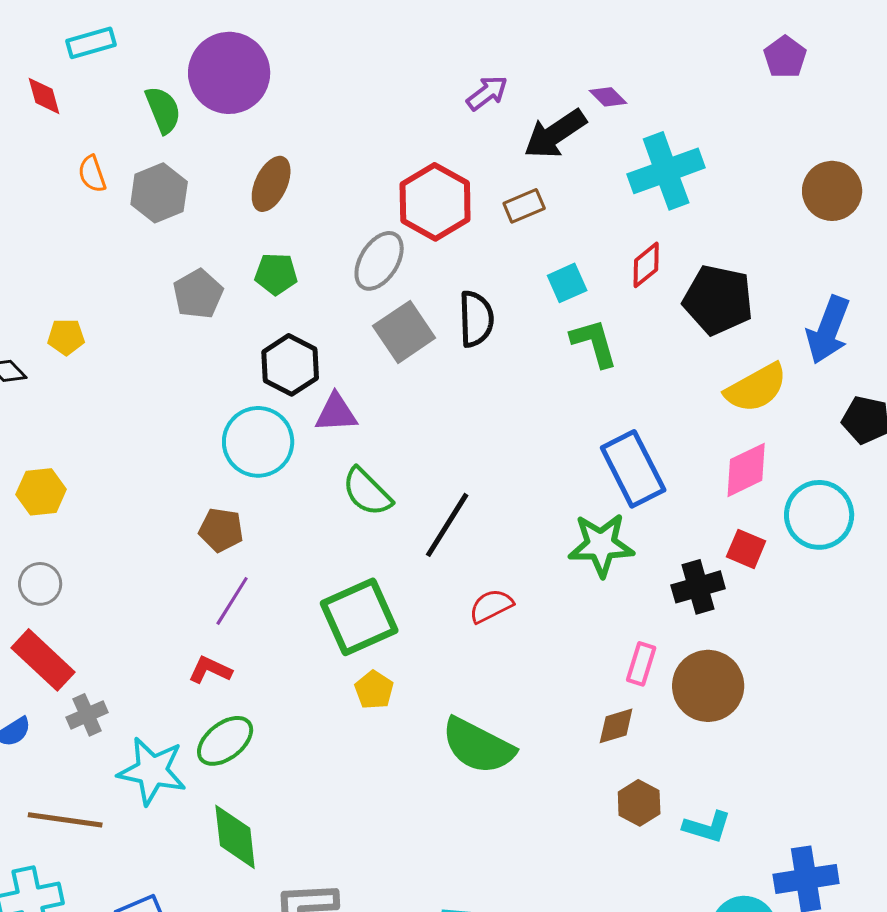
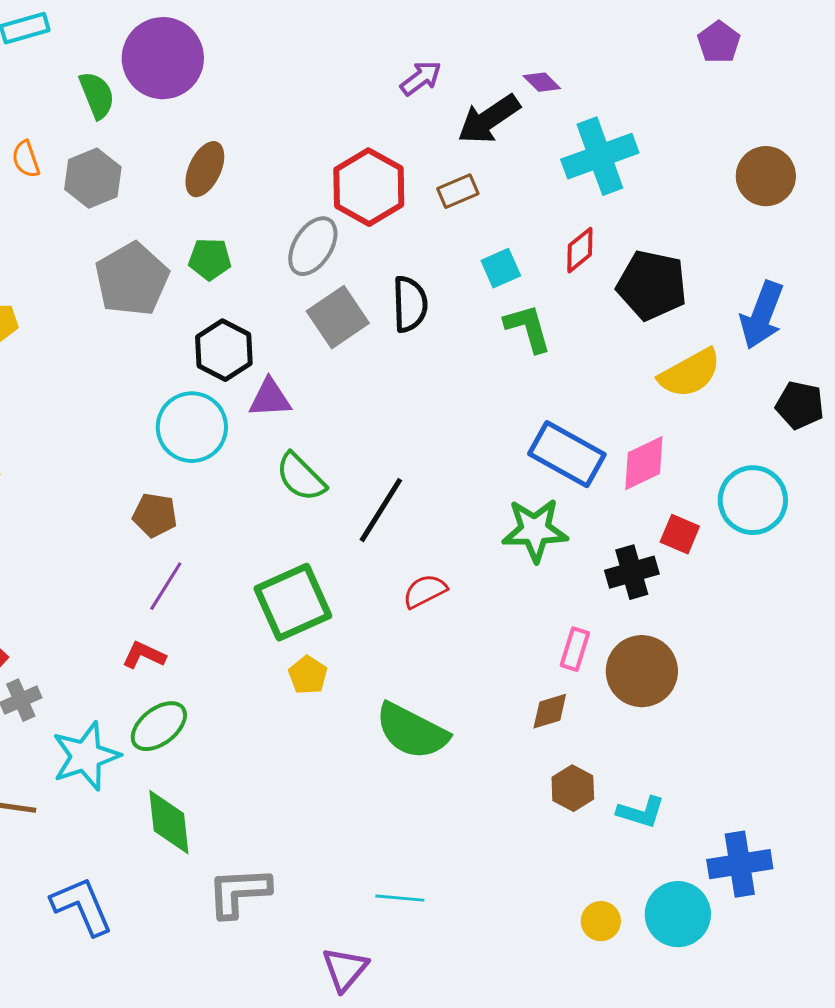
gray pentagon: (198, 294) -> (132, 279), size x1.5
blue rectangle: (633, 469) -> (567, 454), turned -34
pink diamond: (746, 470) -> (644, 463), moved
cyan star: (152, 771) -> (86, 756), turned -30

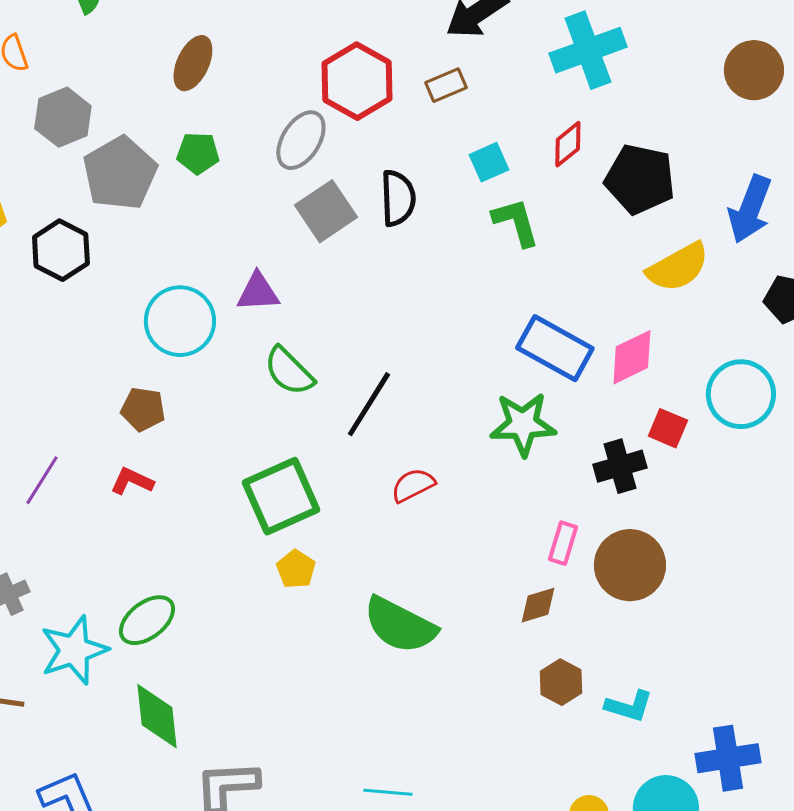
gray hexagon: (93, 178) -> (63, 117), moved
black hexagon: (224, 350) -> (61, 250), moved
purple line: (166, 586) -> (42, 480), moved
red L-shape: (144, 655) -> (132, 481), moved

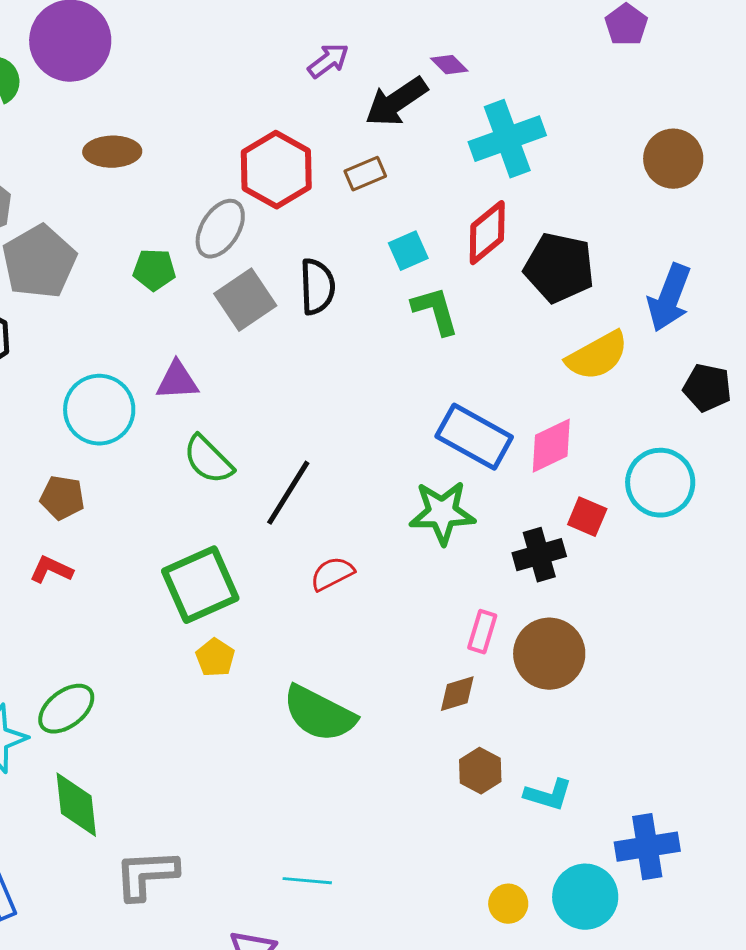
brown ellipse: (193, 63) -> (112, 152), turned 64
red diamond: (568, 144) -> (487, 233), size x1.4
green pentagon: (198, 153) -> (154, 270), moved

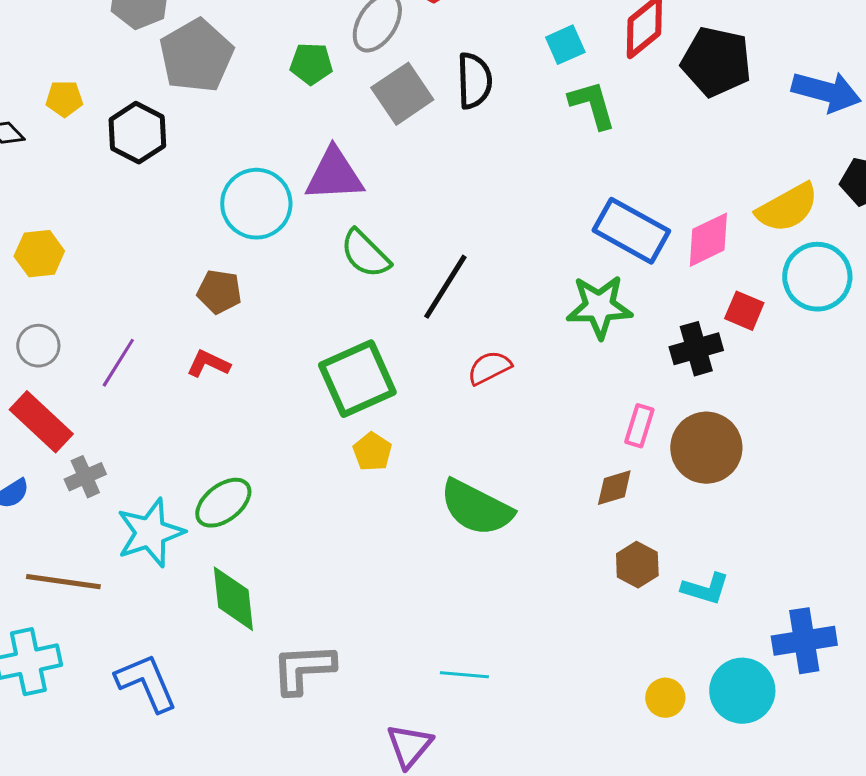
blue arrow: (669, 298) -> (826, 92), turned -96
yellow semicircle: (597, 356) -> (787, 208), moved
purple triangle: (177, 381) -> (334, 175), size x1.4

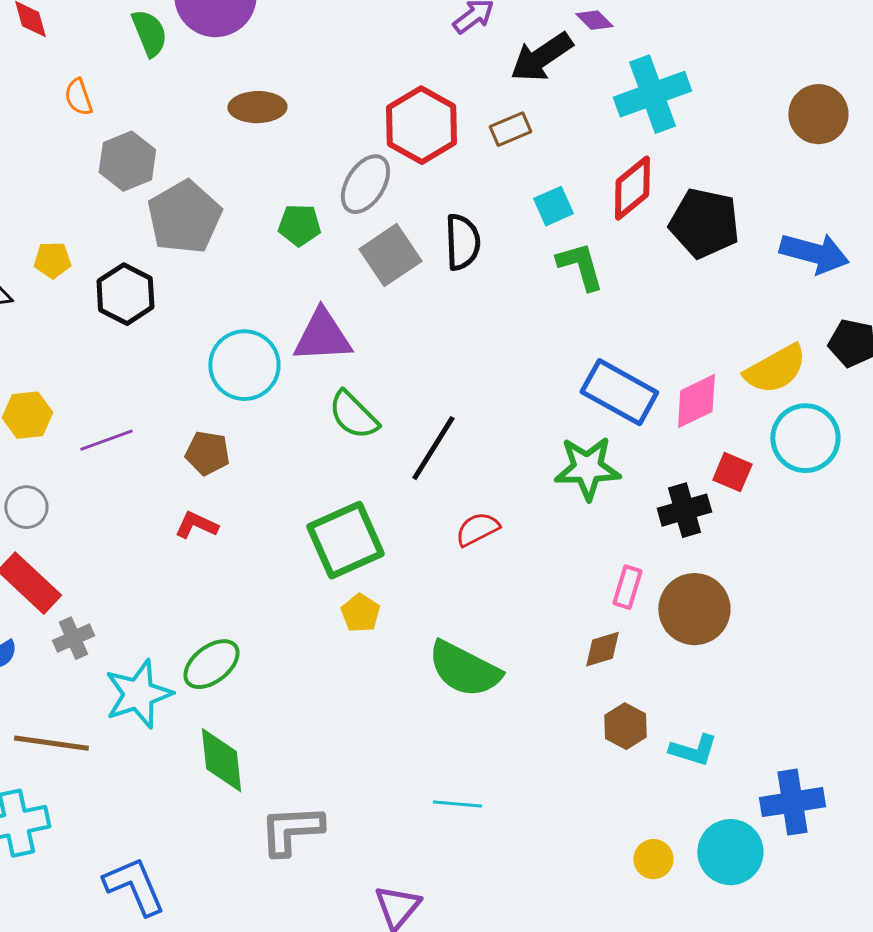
purple line: (118, 363) -> (106, 440), moved, turned 38
cyan line: (464, 675) -> (457, 804), moved
blue L-shape: (146, 683) -> (134, 886), moved

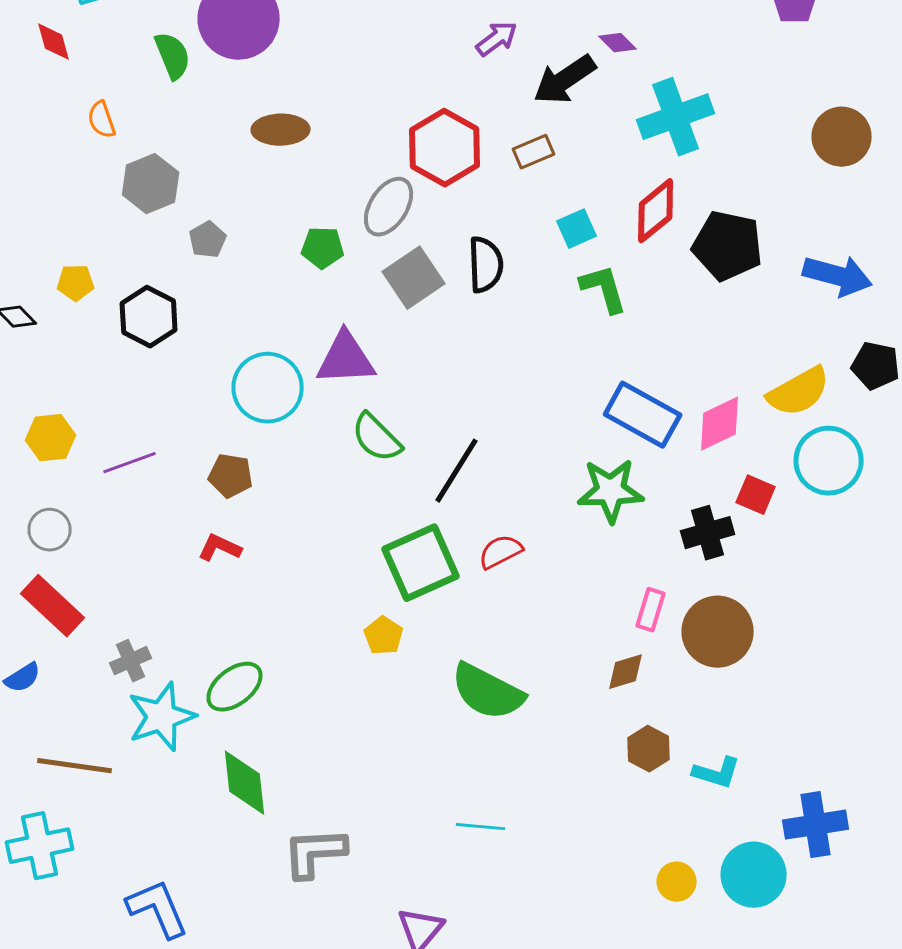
gray pentagon: (184, 217) -> (208, 240), size x0.5
green square: (345, 540) -> (421, 563), moved
gray cross: (73, 638) -> (131, 661), moved

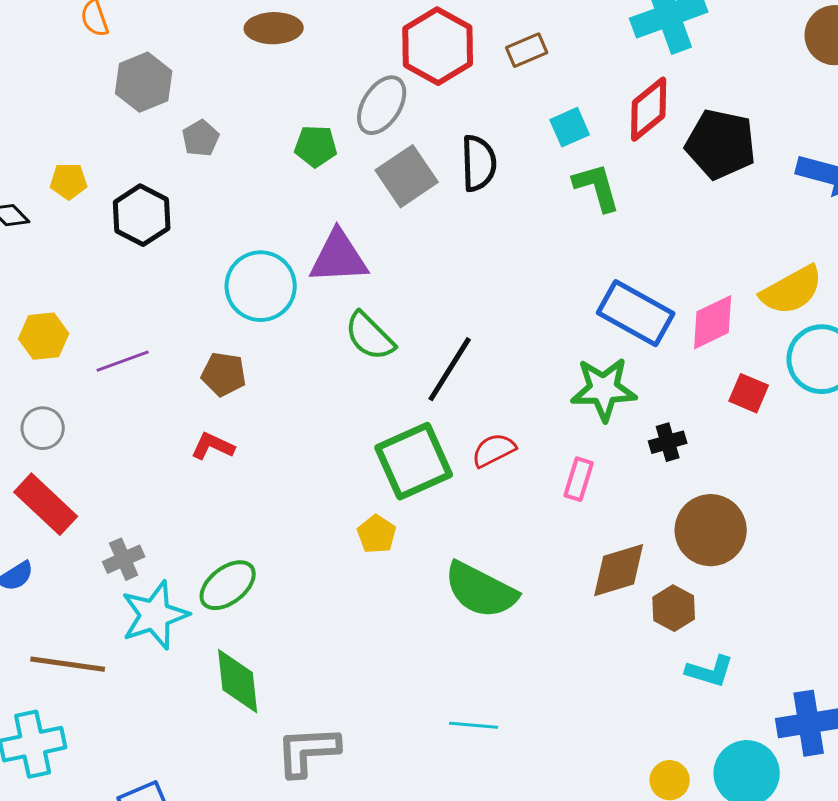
black cross: (708, 533) -> (668, 442), moved, size x0.7
pink rectangle: (651, 610) -> (579, 479), moved
brown diamond: (626, 672) -> (619, 570), size x1.5
brown hexagon: (649, 749) -> (674, 608), moved

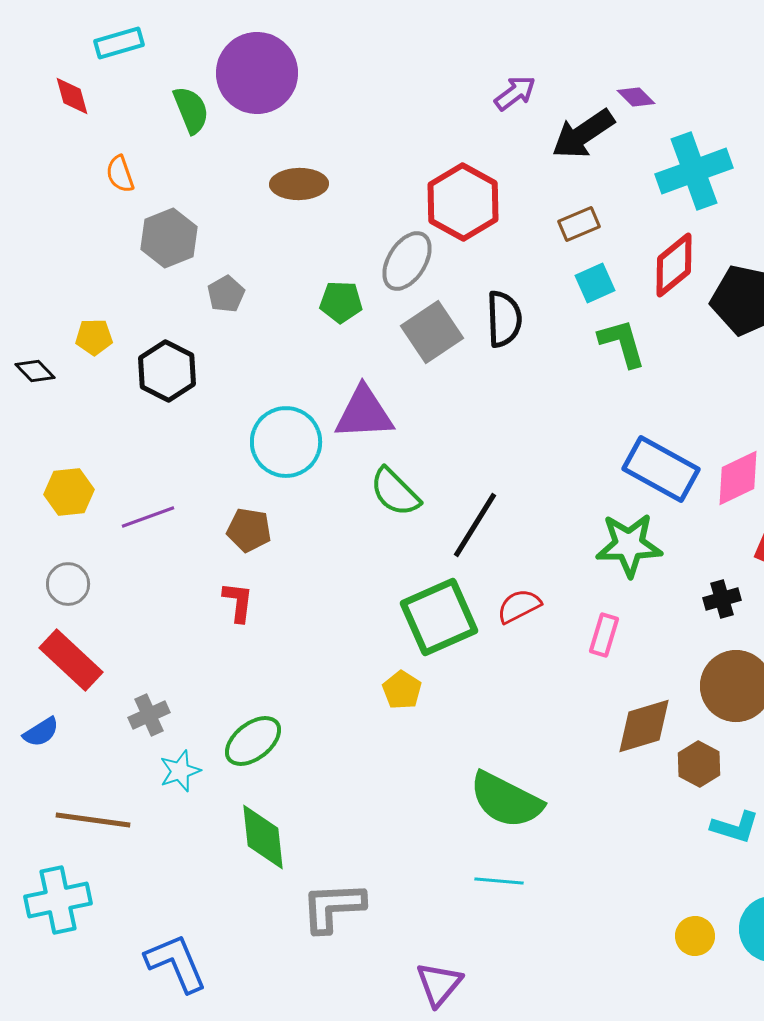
brown rectangle: (527, 50) -> (579, 224), moved
black cross: (668, 442) -> (722, 599), moved
red L-shape: (213, 446) -> (238, 602), turned 72
green semicircle: (481, 590) -> (506, 800), moved
cyan star: (155, 615) -> (180, 771), size x0.6

